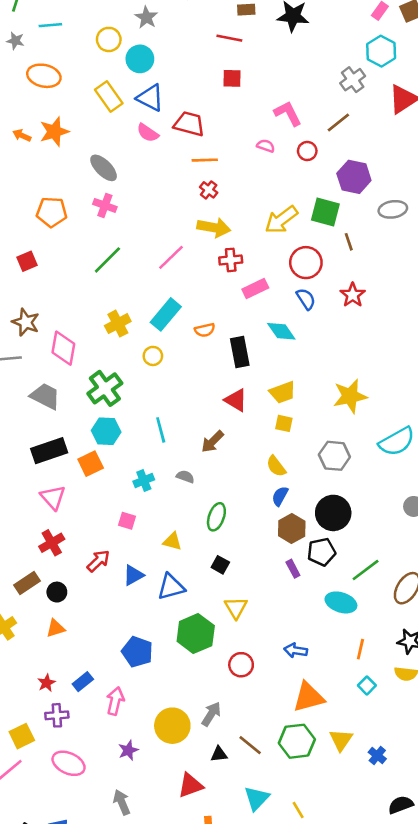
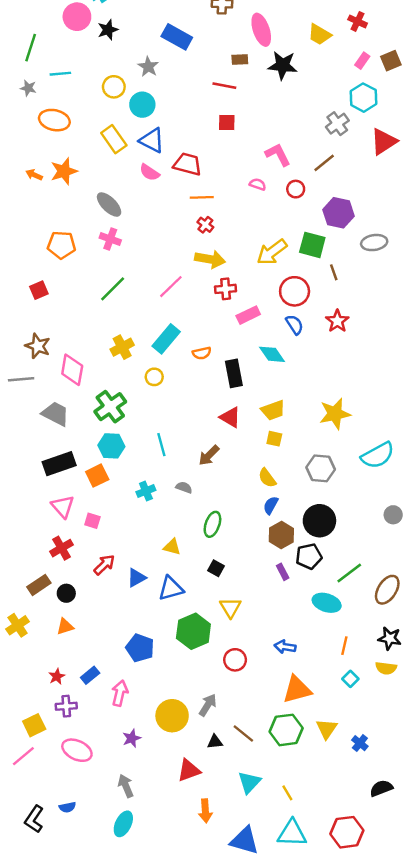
pink square: (127, 521) -> (92, 521), moved

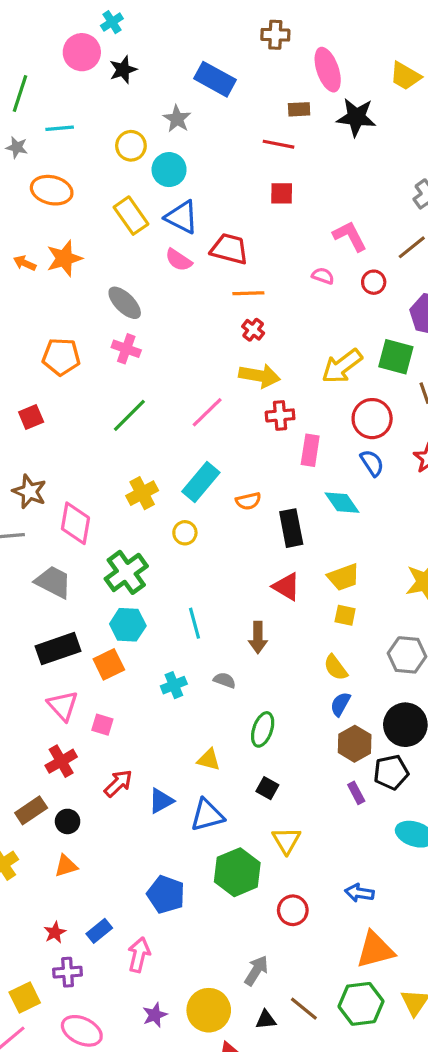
pink rectangle: (248, 315) -> (310, 450), turned -55
brown arrow: (209, 455) -> (258, 637), turned -45
yellow circle: (172, 716) -> (209, 1010), moved

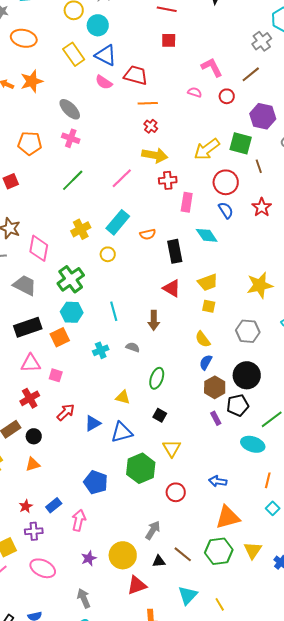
pink triangle: (63, 706) -> (31, 363), turned -50

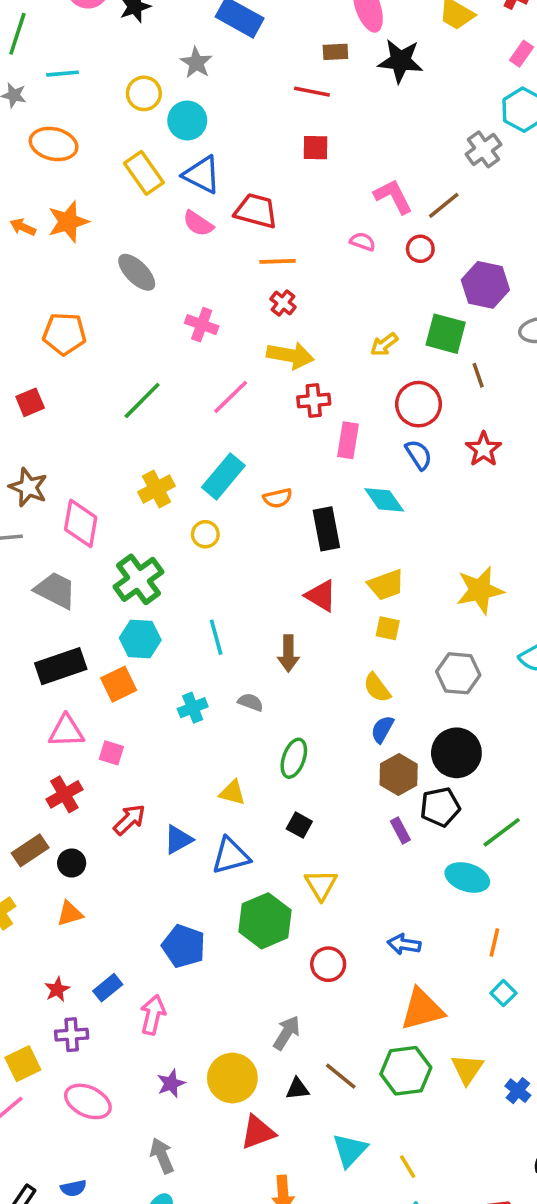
brown line: (251, 74) -> (444, 205), moved
pink cross: (71, 138) -> (202, 325), moved
yellow arrow: (207, 149) -> (384, 345), size x0.6

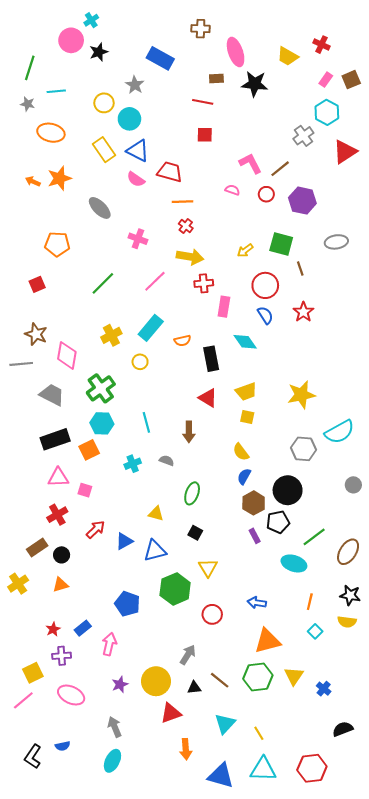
purple hexagon: (485, 285) -> (302, 201), moved
gray hexagon: (458, 673) -> (303, 449), moved

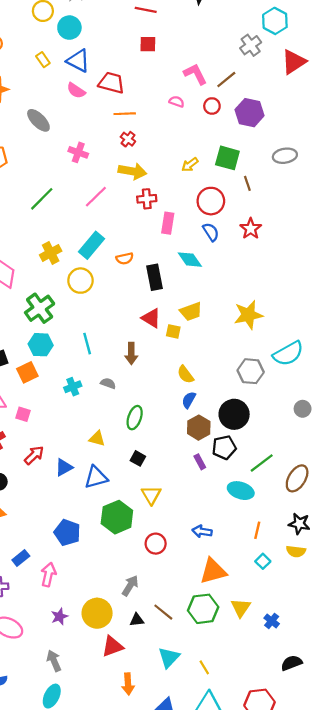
yellow rectangle: (104, 150) -> (43, 60), size x0.6
yellow circle: (140, 362) -> (80, 281), size x1.5
yellow square: (247, 417) -> (173, 331), moved

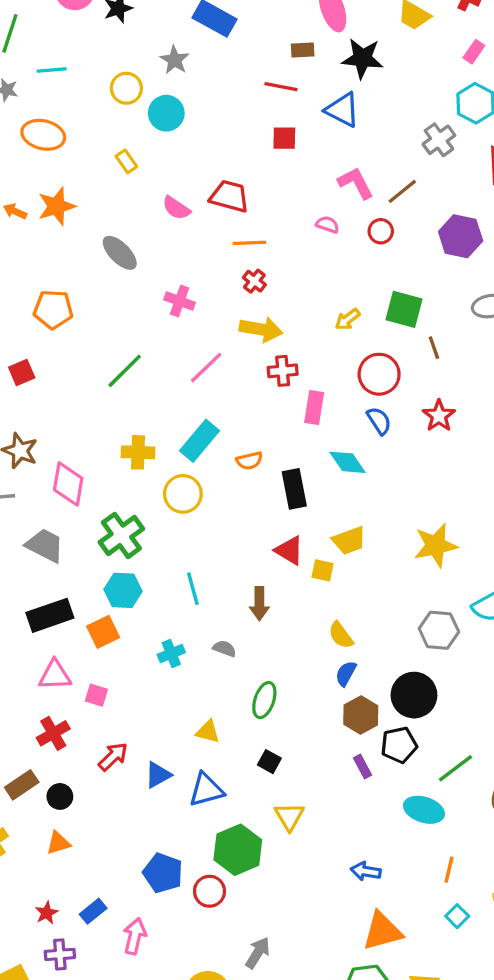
blue triangle: (78, 61) -> (342, 110), moved
purple hexagon: (250, 113) -> (461, 236), moved
yellow cross: (51, 253) -> (138, 452), turned 30
red circle: (156, 544) -> (209, 891), moved

